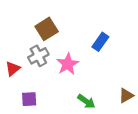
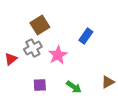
purple square: (29, 99) -> (40, 85), moved

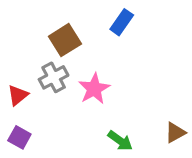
blue rectangle: (86, 36) -> (122, 22), moved
purple square: (40, 85) -> (19, 137), moved, turned 32

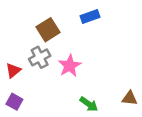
blue rectangle: (122, 22) -> (90, 16), turned 36
brown triangle: (175, 133) -> (130, 98), turned 35

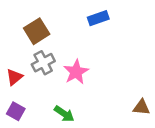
brown square: (48, 30) -> (37, 31), moved
green arrow: (89, 104) -> (64, 114), moved

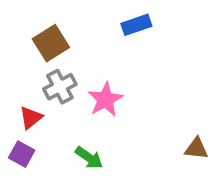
red triangle: (14, 77) -> (31, 118), moved

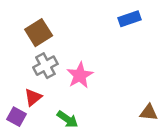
blue rectangle: (136, 25) -> (130, 19), moved
red triangle: (31, 118) -> (33, 97), moved

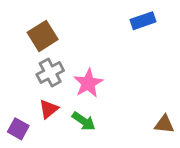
red triangle: (33, 97) -> (49, 109), moved
green arrow: (67, 119) -> (84, 121), moved

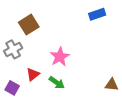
gray cross: (50, 72) -> (13, 49), moved

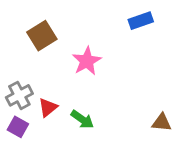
gray cross: (13, 49) -> (19, 95), moved
pink star: (60, 57) -> (87, 61), moved

